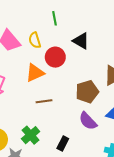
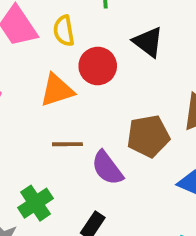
purple semicircle: (88, 121) -> (107, 168), moved

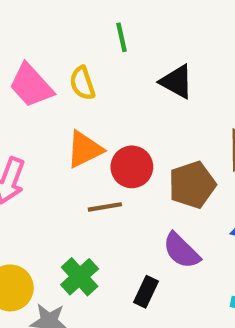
red circle: (98, 66) -> (132, 167), moved
purple semicircle: (107, 168) -> (181, 251), moved

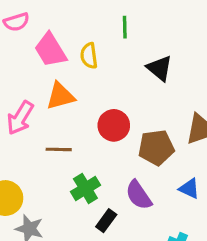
orange triangle: (85, 149) -> (60, 96), moved
brown line: (105, 207) -> (59, 149), moved
green cross: (80, 277) -> (85, 188), moved

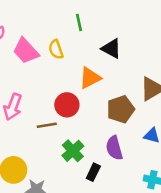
orange triangle: (60, 96) -> (90, 78), moved
red circle: (114, 125) -> (67, 105), moved
purple semicircle: (139, 195) -> (114, 148), turned 30

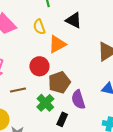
yellow semicircle: (56, 49) -> (39, 27), moved
brown pentagon: (121, 109) -> (59, 82), moved
brown line: (47, 125) -> (18, 90), moved

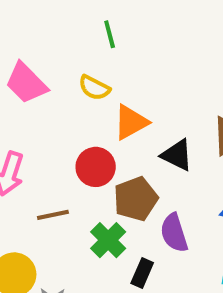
black triangle: (74, 20) -> (177, 155), moved
yellow semicircle: (39, 27) -> (94, 88), turned -42

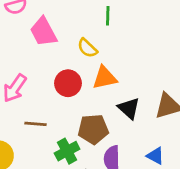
red circle: (96, 167) -> (68, 83), moved

